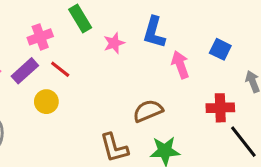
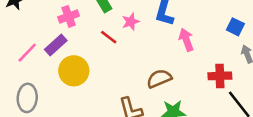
blue square: (220, 49) -> (235, 27), moved
red line: (60, 69) -> (109, 37), moved
yellow circle: (46, 102) -> (74, 71), size x1.5

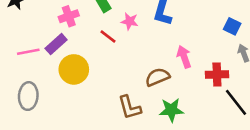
pink star: (131, 22) -> (130, 21), turned 30
pink arrow: (186, 40) -> (184, 57), moved
pink line: (27, 53) -> (28, 52), turned 35

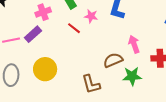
yellow circle: (74, 69) -> (45, 69), moved
green star: (171, 110) -> (132, 76), moved

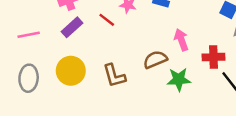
purple rectangle: (33, 34) -> (72, 27), moved
brown L-shape: (91, 84) -> (114, 76), moved

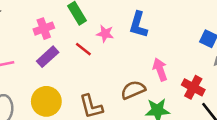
red cross: (214, 57) -> (193, 87), turned 30

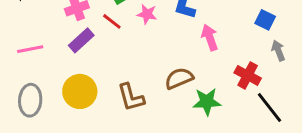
red line: (83, 49) -> (112, 21), moved
pink arrow: (160, 69) -> (210, 37), moved

